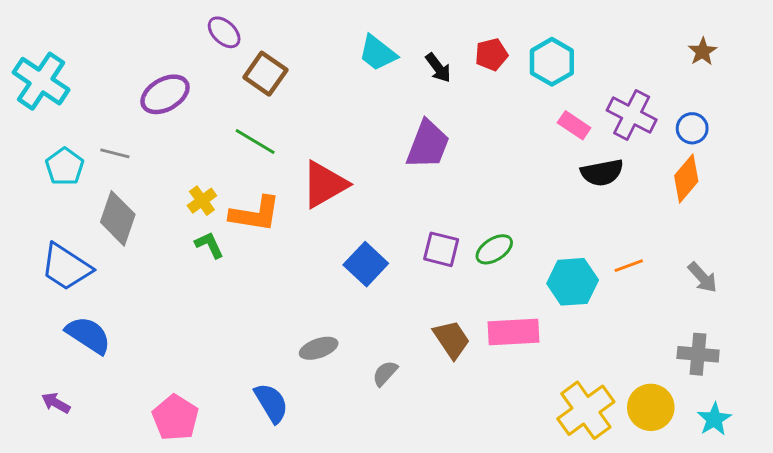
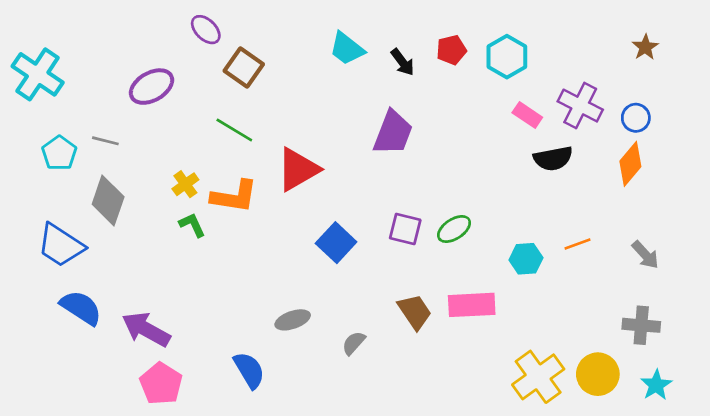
cyan hexagon: (573, 282) -> (526, 259), size x0.7
purple arrow: (56, 403) -> (146, 329), moved, size x1.8

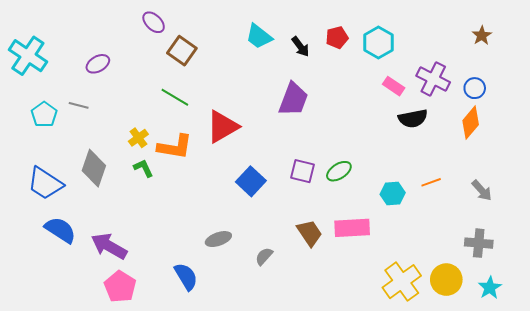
purple ellipse: (152, 87) -> (98, 64), moved, size x0.7
gray diamond: (108, 201) -> (94, 168), moved

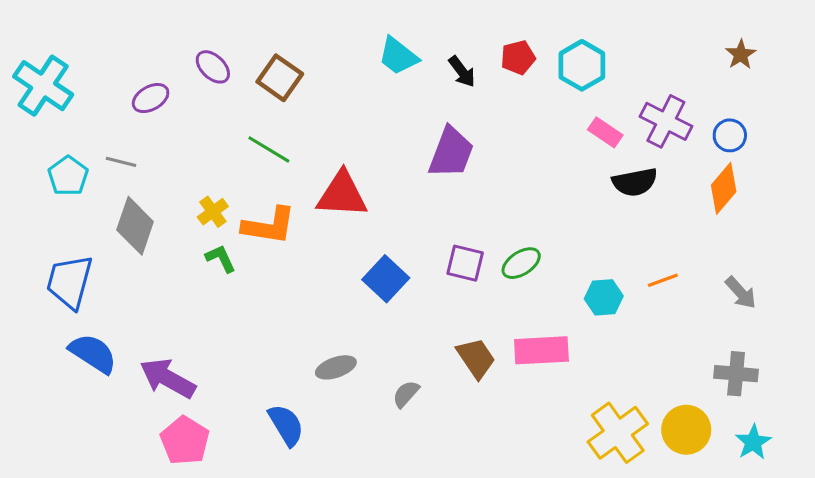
purple ellipse: (154, 22) -> (213, 67), moved
red triangle: (222, 127) -> (342, 195), turned 33
gray diamond: (94, 168) -> (135, 226), moved
blue trapezoid: (45, 183) -> (70, 282), turned 72

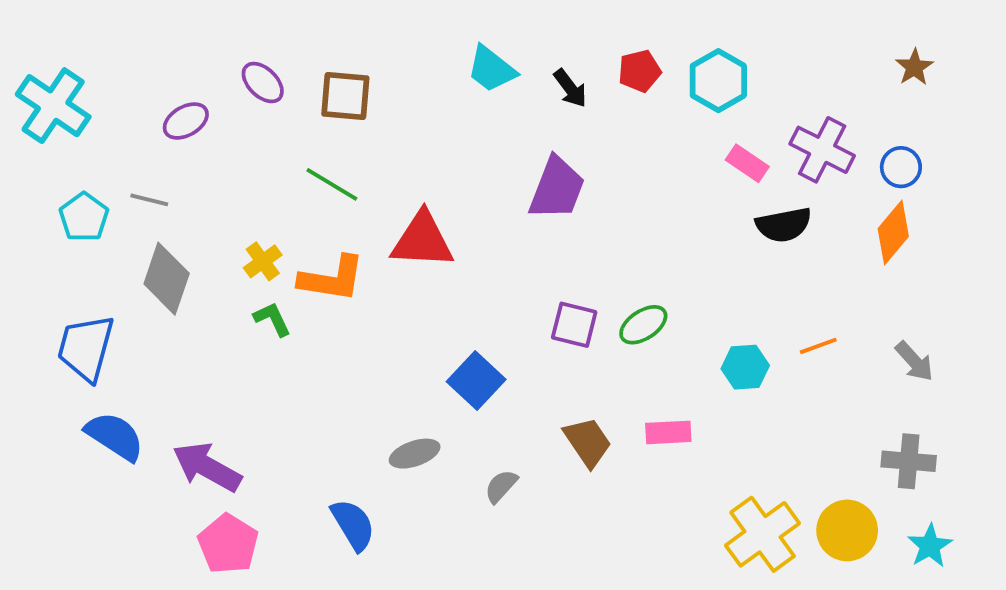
brown square: (280, 78) -> (345, 96), turned -30
blue square: (386, 279) -> (476, 381), moved
pink rectangle: (541, 350) -> (668, 432), size x0.7

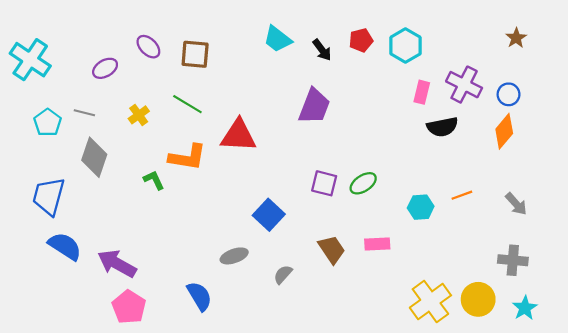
pink rectangle: (747, 163) -> (422, 92), turned 70
yellow cross: (263, 261) -> (139, 115), moved

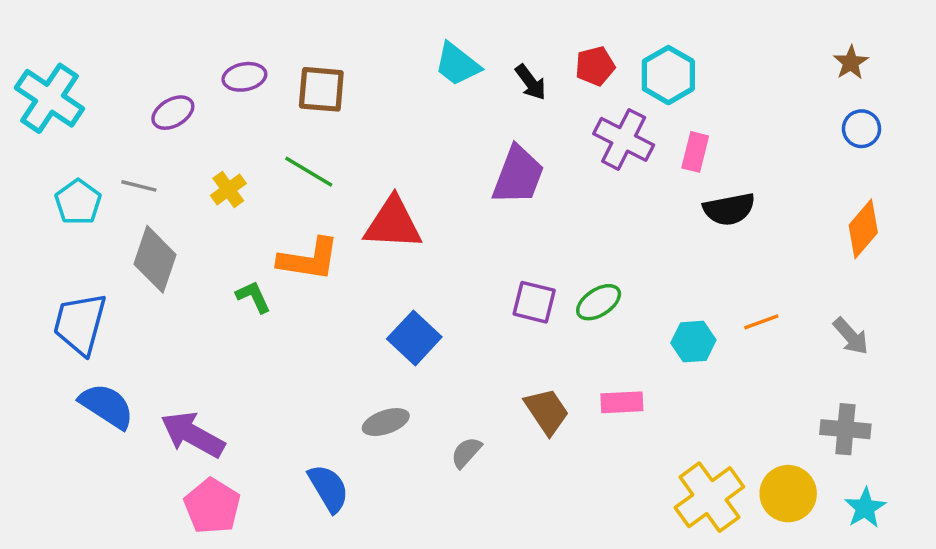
purple ellipse: (148, 47) -> (244, 77), turned -55
purple cross: (464, 85) -> (624, 139), moved
blue circle: (509, 94) -> (861, 129), moved
orange diamond: (504, 131) -> (863, 229), moved
blue square: (269, 215) -> (414, 338), moved

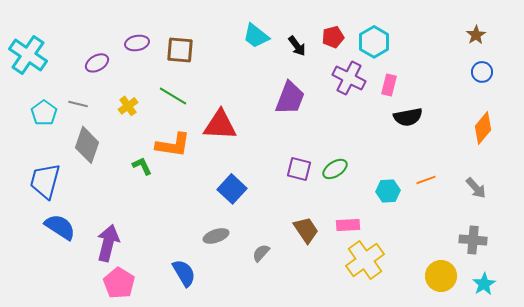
purple arrow: (193, 435) -> (108, 243), turned 75
yellow cross: (709, 497) -> (365, 260), moved

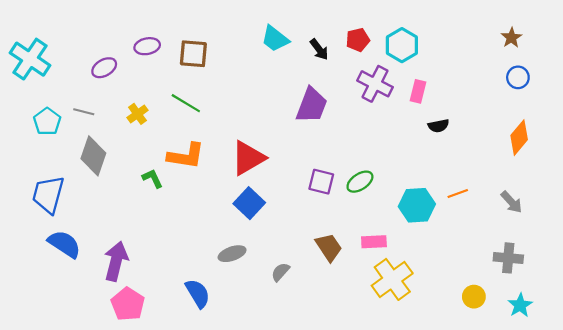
black semicircle: (408, 117) -> (438, 126), size x0.7
red triangle: (220, 125) -> (248, 158), moved, turned -33
cyan hexagon: (388, 191) -> (417, 205), size x1.4
yellow circle: (441, 276) -> (474, 297), size x0.7

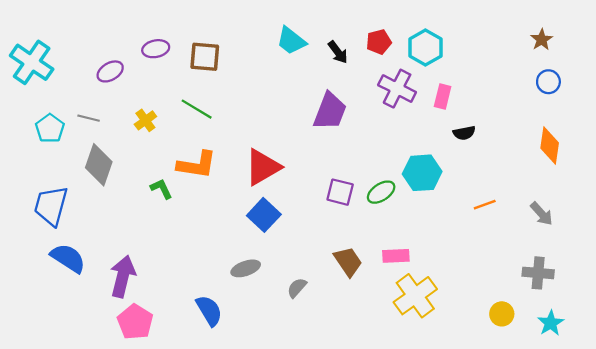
orange diamond: (519, 138) -> (550, 145), turned -32
cyan hexagon: (417, 205) -> (422, 173), moved

